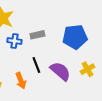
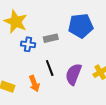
blue pentagon: (75, 37) -> (81, 26), moved
purple semicircle: (60, 71) -> (73, 74), turned -110

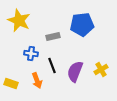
blue cross: (28, 44) -> (31, 54), moved

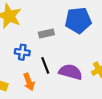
purple semicircle: (75, 72) -> (71, 72), turned 85

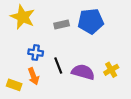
gray rectangle: (46, 33) -> (62, 24), moved
orange arrow: (29, 82) -> (33, 76), moved

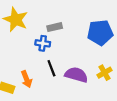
blue pentagon: (91, 21) -> (100, 33), moved
blue cross: (36, 53) -> (43, 43), moved

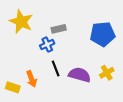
blue cross: (43, 43) -> (47, 45), turned -32

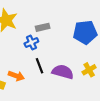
orange arrow: (32, 79) -> (16, 76), turned -49

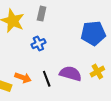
gray rectangle: (43, 27) -> (42, 14), moved, turned -64
black line: (40, 66) -> (47, 79), moved

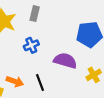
purple semicircle: (71, 74) -> (65, 61), moved

